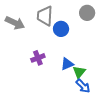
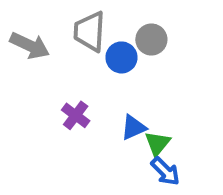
gray circle: (87, 13) -> (151, 40), moved
purple cross: (38, 58) -> (76, 115), turned -32

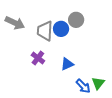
gray trapezoid: (90, 32) -> (45, 31), moved
green triangle: (157, 143) -> (98, 83), moved

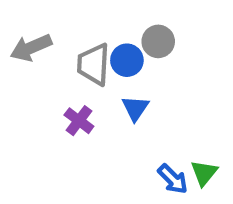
gray arrow: (15, 23) -> (31, 48), turned 132
blue triangle: (67, 64) -> (135, 108), moved, turned -32

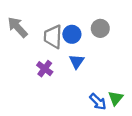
gray circle: (158, 41) -> (100, 28), moved
gray arrow: (31, 48) -> (18, 27), turned 70

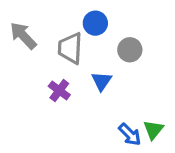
gray circle: (100, 28) -> (130, 50), moved
blue circle: (72, 34) -> (95, 23), moved

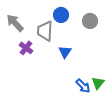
gray circle: (130, 50) -> (90, 21), moved
purple cross: (59, 91) -> (26, 48), moved

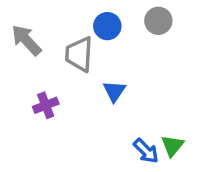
gray circle: (90, 21) -> (158, 21), moved
purple cross: (26, 48) -> (46, 105), moved, turned 32

